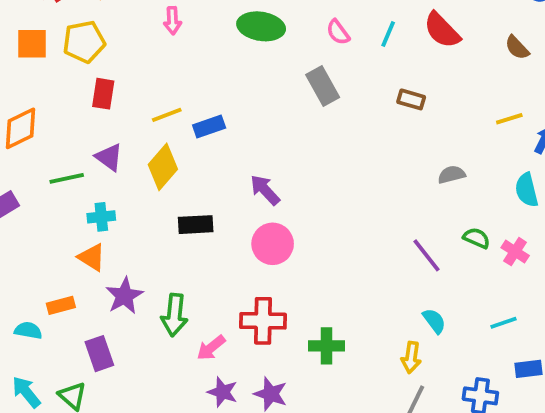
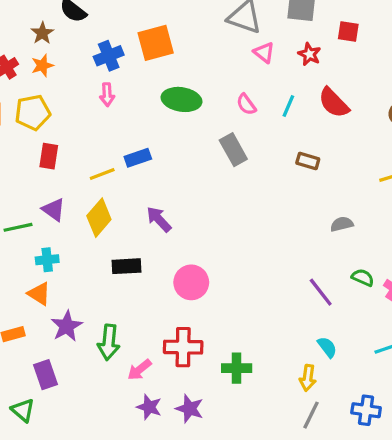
blue rectangle: (209, 126) -> (138, 158), moved
purple arrow: (265, 190) -> (159, 219), moved

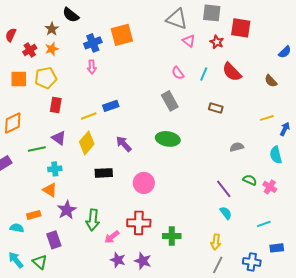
red square: (348, 31) -> (241, 28), size x1.5
green ellipse: (182, 99) -> (168, 139), moved
cyan semicircle: (327, 347) -> (226, 213), moved

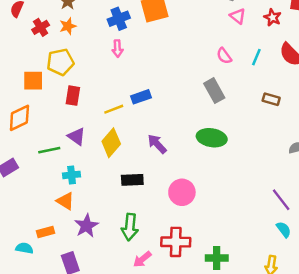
orange square: (19, 79) -> (33, 81), moved
green arrow: (93, 220) -> (130, 227), moved

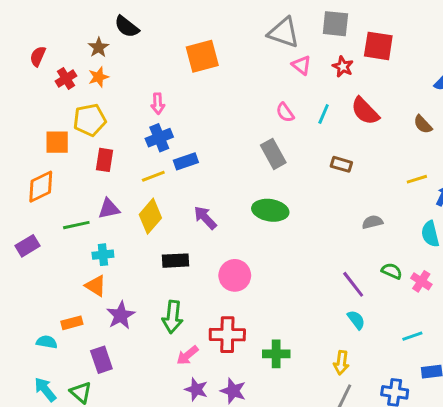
blue cross: (119, 19) -> (159, 138), moved
purple triangle: (77, 136) -> (109, 209), turned -48

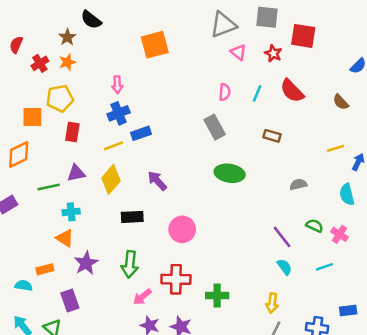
gray triangle: (284, 33) -> (223, 25), turned -40
pink semicircle: (285, 113) -> (225, 92), turned -140
green ellipse: (270, 210) -> (230, 173), moved
cyan line: (412, 336) -> (324, 267), moved

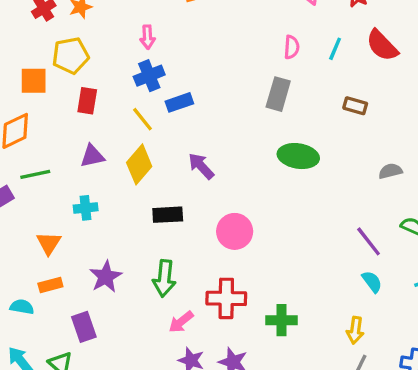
gray rectangle: (215, 127) -> (278, 94), turned 45
yellow line: (114, 146) -> (143, 119), turned 72
green line: (49, 187) -> (35, 174), moved
orange triangle: (65, 238) -> (49, 243), moved, turned 30

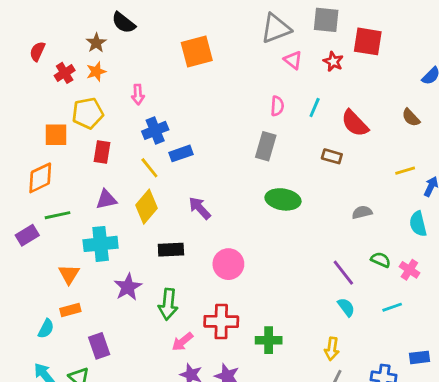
pink arrow: (148, 37) -> (138, 95), moved
red semicircle: (382, 45) -> (355, 123), moved
cyan cross: (86, 208) -> (101, 244), size x1.6
purple star: (106, 277) -> (128, 287), moved
cyan semicircle: (22, 307) -> (46, 329), turned 108

